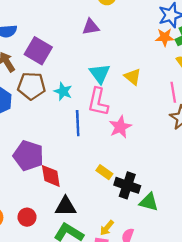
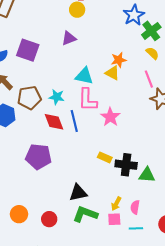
orange star: (165, 37) -> (119, 60), moved
purple square: (38, 51) -> (28, 50), moved
cyan triangle: (100, 74) -> (84, 76), turned -30
red diamond: (51, 176) -> (54, 122), moved
red circle: (27, 217) -> (49, 219), moved

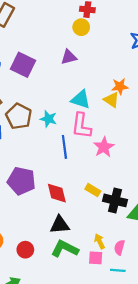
brown pentagon: (29, 98) -> (19, 116), turned 30
red diamond: (54, 122) -> (57, 193), moved
yellow arrow: (116, 204) -> (100, 241), turned 120

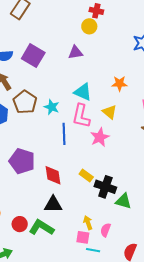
yellow triangle: (111, 100) -> (110, 112), moved
green L-shape: (65, 249) -> (41, 228), moved
cyan line: (118, 270) -> (93, 250), moved

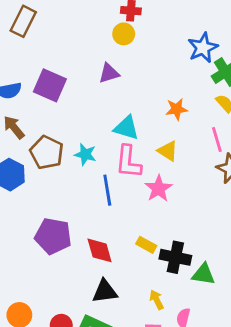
yellow arrow: (88, 223) -> (157, 300), moved

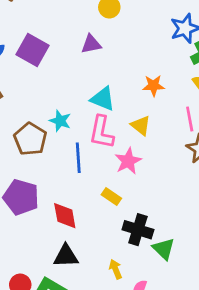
brown pentagon: (47, 152) -> (30, 139), moved
yellow rectangle: (146, 245) -> (111, 197), moved
green triangle: (203, 274) -> (164, 249), turned 30

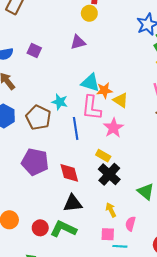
purple square: (32, 50) -> (34, 50), size x0.6
orange star: (153, 86) -> (104, 90), moved
black cross: (138, 230) -> (109, 174), moved, turned 30

